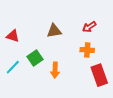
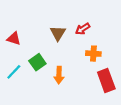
red arrow: (89, 27) -> (83, 29), moved
brown triangle: (54, 31) -> (58, 33), turned -49

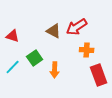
red arrow: (83, 29) -> (77, 27), size x1.5
brown triangle: (58, 33) -> (54, 31), turned -35

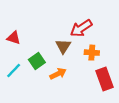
brown triangle: (54, 31) -> (63, 46), moved, turned 35
orange arrow: (55, 70) -> (58, 74), turned -119

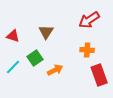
red arrow: (81, 28) -> (89, 20), moved
brown triangle: (63, 46) -> (46, 32), moved

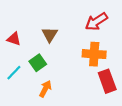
orange cross: (87, 50) -> (94, 54), size x1.5
orange arrow: (55, 70) -> (45, 89), moved, turned -35

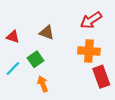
brown triangle: (50, 35) -> (47, 33), turned -42
orange arrow: (45, 89) -> (43, 84), turned -49

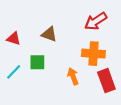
green square: (35, 59) -> (37, 62), turned 35
orange arrow: (43, 84) -> (73, 76), moved

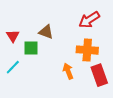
red triangle: (14, 38) -> (13, 36), turned 40
green square: (37, 62) -> (31, 48), moved

